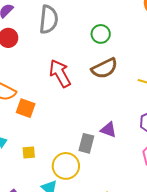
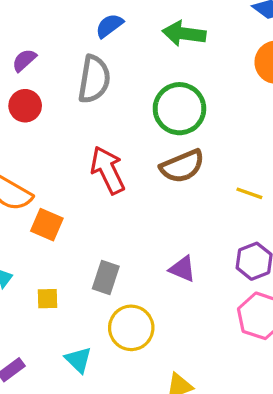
green circle: (101, 34) -> (179, 109), size x1.6
gray rectangle: (86, 143) -> (106, 278), moved
yellow circle: (66, 166) -> (131, 328), moved

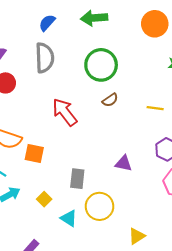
brown semicircle: (182, 166) -> (110, 100), size x0.6
yellow square: (48, 299) -> (44, 199), turned -32
cyan triangle: (78, 360) -> (69, 218), moved

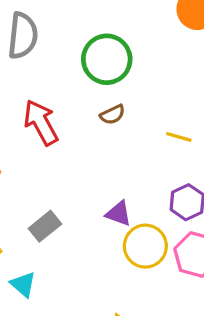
gray rectangle: (77, 179) -> (45, 226), turned 36
yellow circle: (100, 206) -> (145, 246), moved

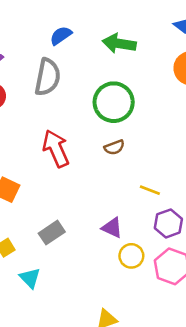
yellow line: (179, 137) -> (150, 190), moved
yellow circle: (145, 246) -> (131, 256), size x0.7

